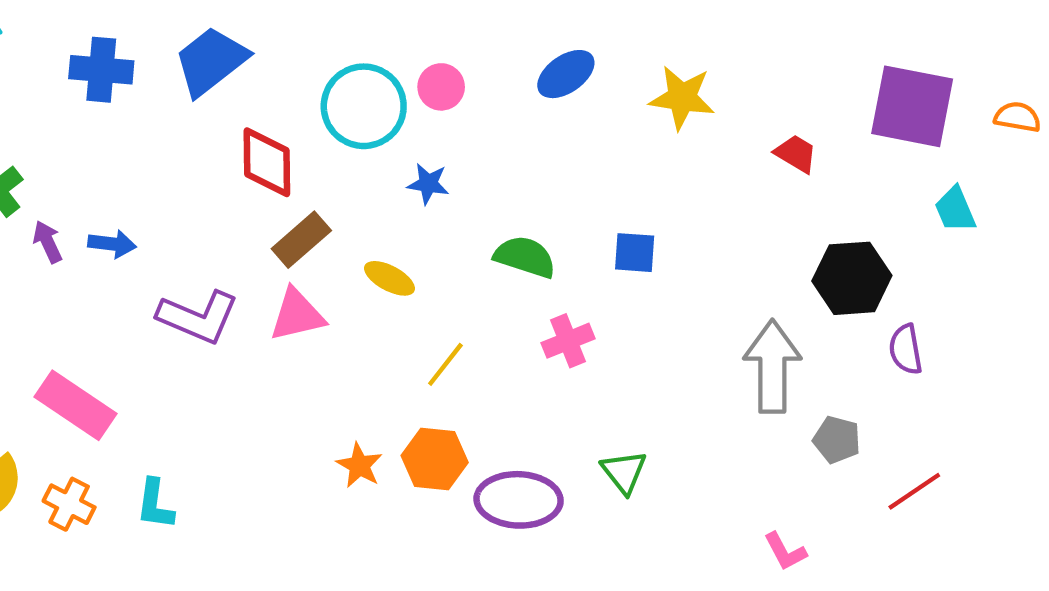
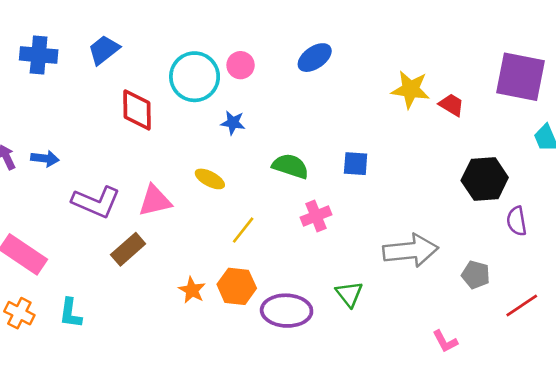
blue trapezoid: (211, 61) -> (104, 50), size x0.7
yellow star: (682, 98) -> (411, 89), moved
brown rectangle: (301, 240) -> (128, 249), moved
gray arrow: (772, 367) -> (411, 251), moved, turned 84

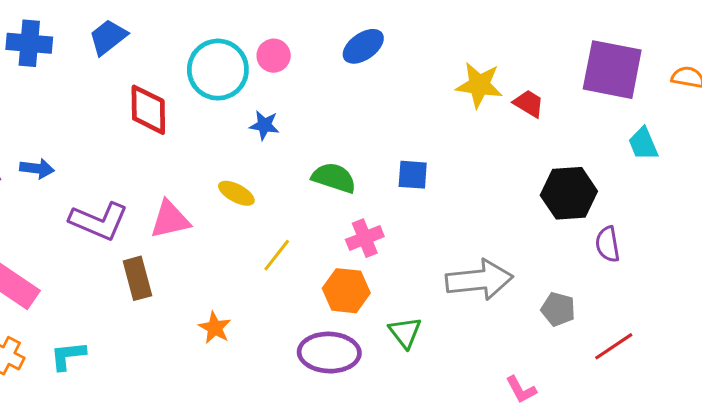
brown rectangle: (128, 249) -> (137, 278), turned -64
orange hexagon: (237, 286) -> (346, 291), moved
cyan L-shape: (71, 313) -> (68, 356), turned 76

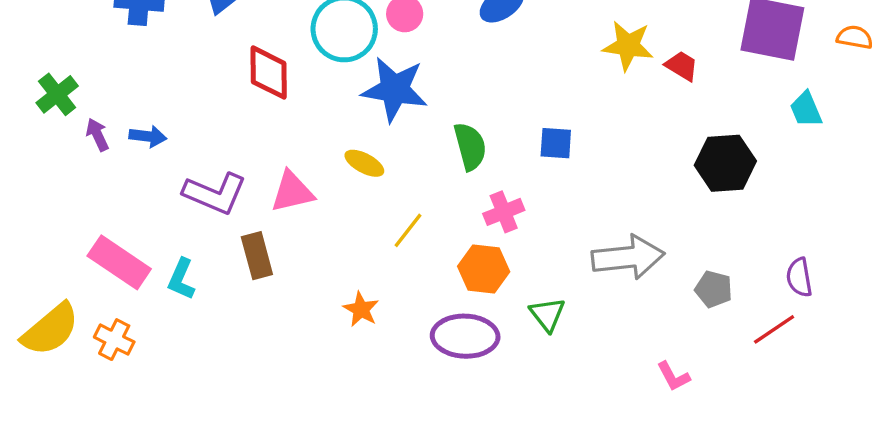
blue star: (264, 125) -> (395, 89), size x2.0
green semicircle: (334, 178) -> (470, 146), turned 57
purple semicircle: (608, 244) -> (799, 277), moved
orange star: (215, 328) -> (361, 309), moved
cyan L-shape: (68, 356) -> (181, 279), moved, turned -60

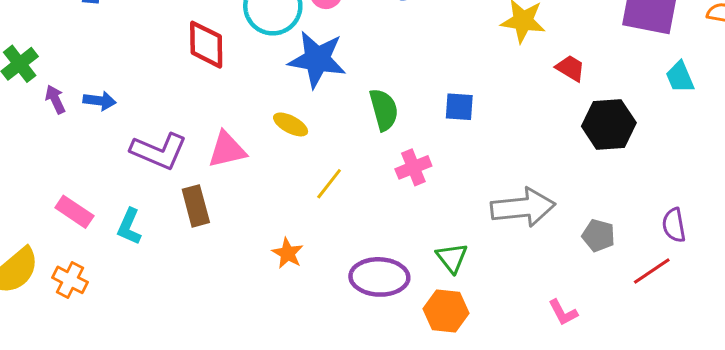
red trapezoid: (682, 66) -> (570, 68), moved
pink rectangle: (119, 262) -> (74, 212), size x0.7
orange hexagon: (484, 269) -> (446, 311), moved

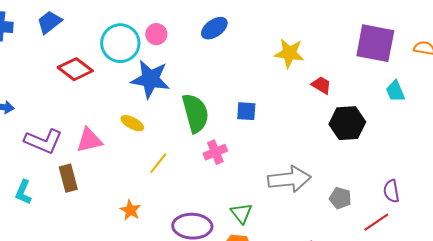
red diamond: (206, 45) -> (75, 69), turned -52
green semicircle: (384, 110) -> (195, 113), size x1.4

